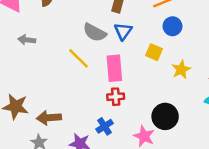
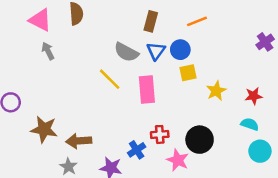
blue circle: (172, 26) -> (180, 50), moved
gray arrow: (27, 40) -> (48, 51), moved, turned 56
yellow square: (154, 52) -> (188, 73), turned -35
red cross: (116, 97) -> (160, 134), moved

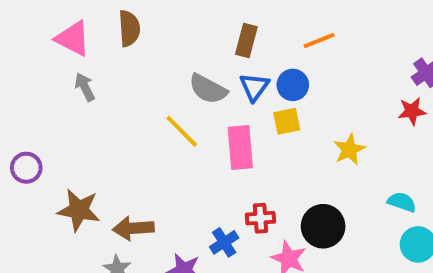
yellow square: (188, 73) -> (287, 121), moved
red star: (254, 96) -> (412, 111), moved

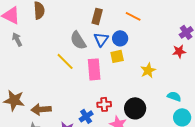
orange line: (319, 40) -> (133, 16), turned 49
gray semicircle: (208, 89) -> (78, 40), turned 30

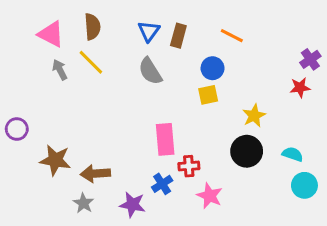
blue triangle: (101, 39) -> (149, 31), moved
yellow line: (65, 61) -> (91, 62), moved
pink rectangle: (94, 69) -> (165, 139), moved
black circle: (135, 108) -> (247, 151), moved

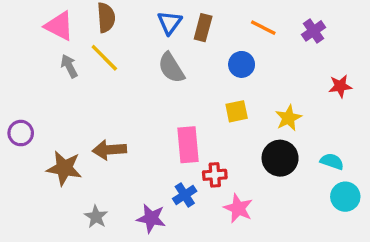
purple cross: (310, 59) -> (314, 31), moved
yellow square: (208, 95) -> (237, 111), moved
brown arrow: (95, 173) -> (109, 150), moved

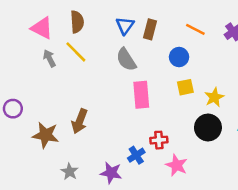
yellow square: (237, 111) -> (185, 87), moved
pink rectangle: (188, 145) -> (141, 95), moved
brown arrow: (109, 150) -> (80, 121), turned -65

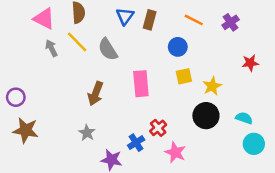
gray semicircle: (126, 60) -> (108, 49), moved
brown arrow: (80, 121) -> (96, 94), moved
brown star: (46, 135) -> (26, 130), moved
red cross: (159, 140) -> (158, 128), turned -35
gray star: (70, 172) -> (87, 133), moved

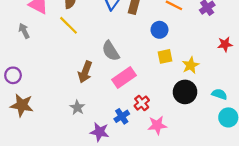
gray arrow: (51, 48) -> (24, 31), moved
gray semicircle: (108, 49) -> (111, 51), moved
pink rectangle: (141, 84) -> (124, 78), moved, turned 60
pink star: (175, 152) -> (157, 125), turned -30

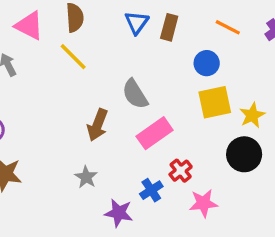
yellow square: (165, 56) -> (215, 102), size x1.5

